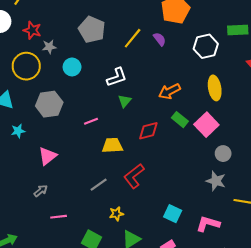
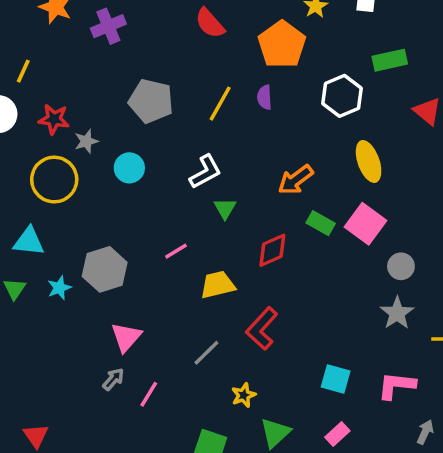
purple semicircle: (160, 39) -> (265, 97), turned -136
gray hexagon: (49, 104) -> (105, 269), moved
pink triangle: (48, 156) -> (126, 337), moved
gray star: (216, 181) -> (397, 313), turned 30
pink line: (59, 217) -> (149, 394), moved, turned -42

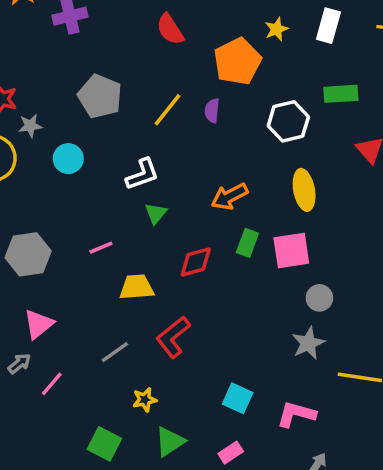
green rectangle: (321, 223) -> (247, 243), turned 72
pink square: (366, 224) -> (291, 251), turned 36

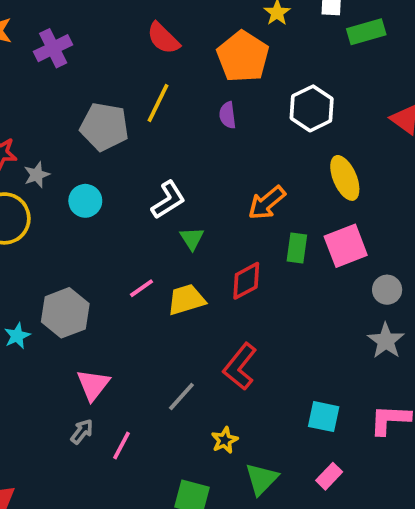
green rectangle: (341, 94) -> (366, 32), moved
yellow line: (167, 110) -> (158, 103), moved
yellow trapezoid: (137, 287) -> (186, 300), moved

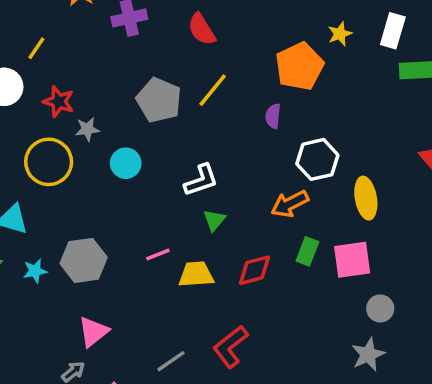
red semicircle: (163, 38) -> (202, 29), moved
white hexagon: (312, 108) -> (317, 159), moved

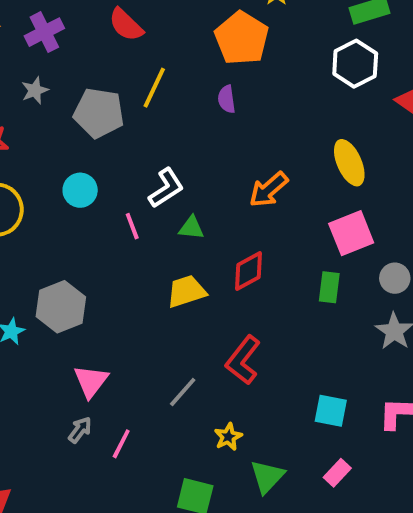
gray star: (87, 129) -> (35, 90), moved
white hexagon: (317, 159) -> (355, 64), moved
green triangle: (214, 220) -> (191, 228), turned -50
green rectangle: (307, 251) -> (329, 287), moved
pink line: (158, 254) -> (132, 226), moved, turned -75

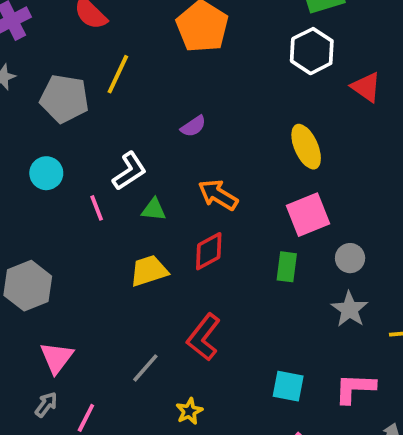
purple semicircle: (227, 99) -> (193, 126), moved, turned -116
orange arrow: (269, 190) -> (218, 195), moved, turned 72

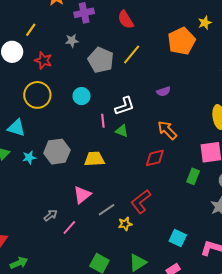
green triangle: (154, 209) -> (122, 131), moved
yellow trapezoid: (149, 271) -> (94, 159), moved
pink triangle: (57, 358) -> (82, 195), moved
yellow star: (189, 411) -> (125, 224), moved

